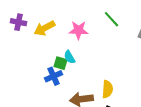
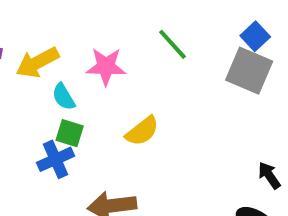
cyan semicircle: (70, 57) -> (64, 97), moved
yellow semicircle: (108, 89) -> (142, 131), moved, turned 48

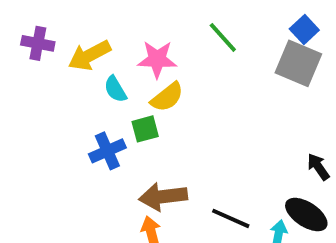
yellow semicircle: (142, 131) -> (167, 97), moved
green square: (70, 133) -> (145, 129), moved, turned -32

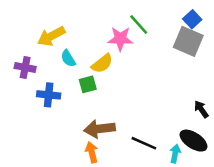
purple cross: (38, 43) -> (25, 67), moved
pink star: (157, 59) -> (120, 39), moved
blue cross: (107, 151) -> (49, 95), moved, turned 30

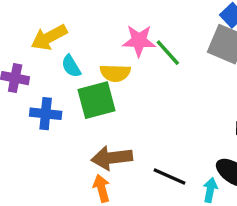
green line: (139, 24) -> (168, 53), moved
yellow semicircle: (102, 64) -> (115, 73), turned 40
green square: (88, 84) -> (97, 100), size x1.6

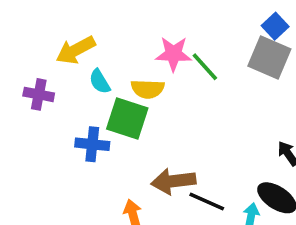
green square: (97, 100) -> (127, 118), turned 33
blue cross: (46, 114) -> (92, 144), moved
brown arrow: (112, 158) -> (173, 181), moved

